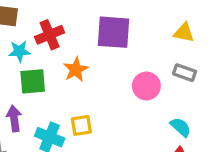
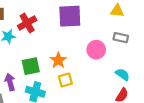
orange star: (76, 70) -> (58, 60), moved
green square: (33, 81) -> (31, 66), moved
yellow square: (81, 125) -> (65, 80), moved

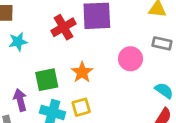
red cross: (27, 23) -> (64, 27), moved
yellow square: (65, 80) -> (81, 107), moved

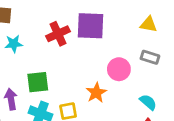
orange star: (82, 72) -> (96, 93), moved

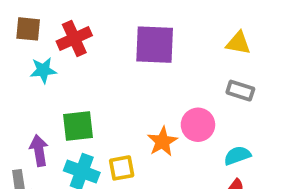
red cross: (58, 34) -> (74, 38), moved
pink circle: (119, 69) -> (198, 125), moved
cyan semicircle: (148, 102) -> (237, 155), turned -60

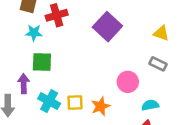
purple square: (155, 45) -> (107, 27), turned 32
green square: (78, 126) -> (42, 62), moved
orange star: (162, 141) -> (101, 106), moved

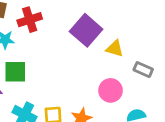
yellow triangle: (161, 33) -> (115, 49), moved

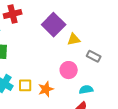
yellow triangle: (115, 49) -> (74, 39), turned -32

